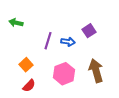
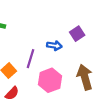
purple line: (48, 41) -> (30, 59), moved

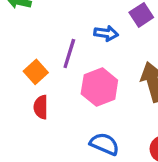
red semicircle: (12, 93) -> (41, 107), turned 136

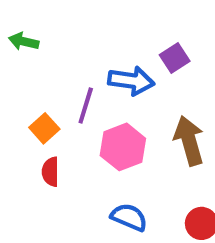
blue arrow: (106, 33) -> (131, 81), size x1.5

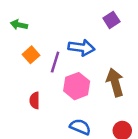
purple square: (175, 58) -> (111, 20), moved
orange square: (44, 128) -> (31, 55), moved

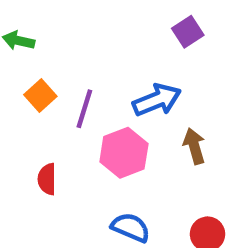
blue arrow: (81, 48) -> (157, 100), moved, turned -30
brown arrow: (115, 82) -> (194, 146), size x0.7

